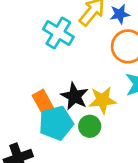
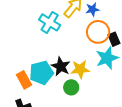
orange rectangle: (44, 103) -> (24, 80), moved
cyan pentagon: (56, 123) -> (41, 73), moved

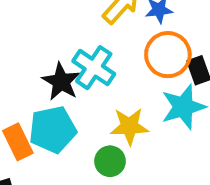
cyan cross: (50, 22) -> (94, 68), moved
black star: (61, 66) -> (61, 82), moved

